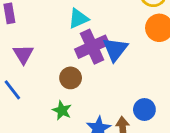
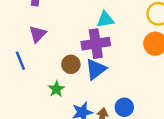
cyan triangle: (78, 19) -> (105, 19), moved
blue triangle: (115, 49) -> (96, 69), moved

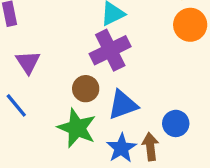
blue triangle: (96, 69) -> (123, 105), moved, turned 35
green star: (56, 89) -> (77, 128), size x1.6

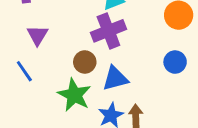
blue circle: (176, 123) -> (175, 62), moved

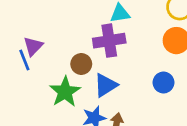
purple triangle: (37, 35) -> (33, 46), moved
blue triangle: (115, 78) -> (106, 85), turned -30

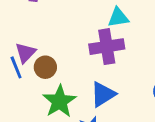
brown circle: (81, 64) -> (45, 67), moved

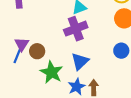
blue line: (16, 67) -> (17, 56), turned 56

